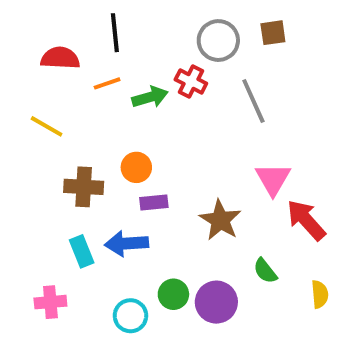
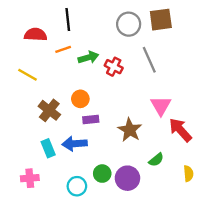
brown square: (273, 33) -> (161, 20), size x1.5
red cross: (191, 82) -> (114, 67), moved
brown cross: (84, 187) -> (49, 110), turned 35
green semicircle: (265, 271) -> (156, 160), turned -91

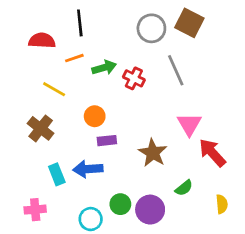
brown square: (161, 20) -> (189, 23), turned 35
yellow line: (27, 75) -> (54, 89), moved
brown cross: (49, 110) -> (41, 128), moved

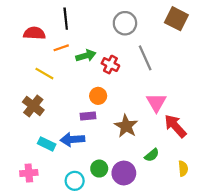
brown square: (189, 23) -> (176, 19), moved
orange circle: (95, 116) -> (98, 96), moved
cyan rectangle: (57, 174) -> (47, 144), turned -42

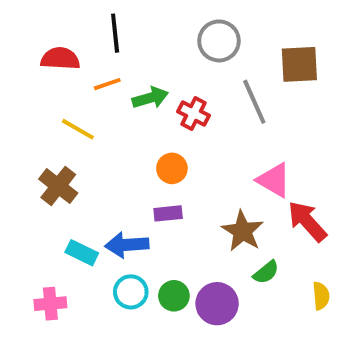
brown square: (176, 19) -> (299, 64), moved, turned -30
pink triangle: (156, 103) -> (274, 180), turned -30
purple rectangle: (88, 116) -> (168, 213), moved
brown star: (126, 126) -> (243, 231), moved
cyan circle: (75, 181) -> (131, 292), moved

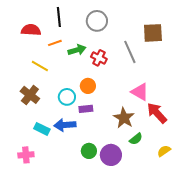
gray circle: (219, 41) -> (97, 21), moved
cyan circle: (131, 292) -> (67, 97), moved
yellow semicircle: (321, 296) -> (164, 151), turned -120

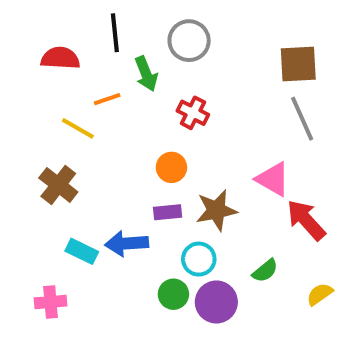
orange line: (55, 43) -> (107, 99), moved
green arrow: (77, 50) -> (146, 74), moved, turned 84
gray line: (130, 52) -> (302, 119), moved
cyan circle: (67, 97) -> (199, 259), moved
brown star: (124, 118) -> (216, 210), moved, turned 30

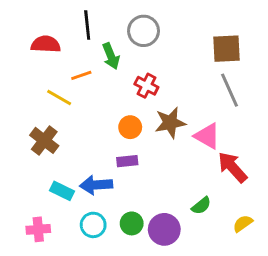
brown star: (216, 210) -> (170, 123), moved
cyan circle: (199, 259) -> (93, 225), moved

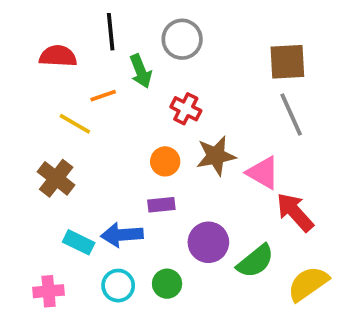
green semicircle: (201, 206) -> (255, 261), size x1.5
yellow semicircle: (243, 223) -> (308, 284), size x1.6
purple circle: (164, 229) -> (208, 242), moved

